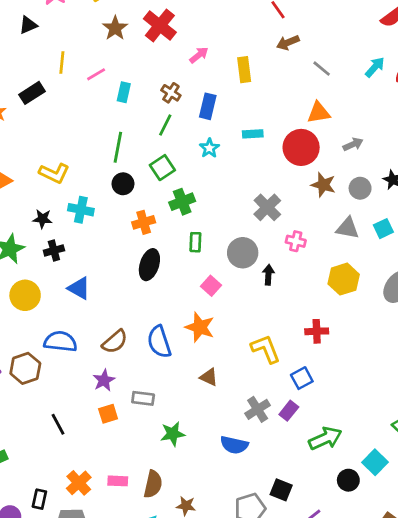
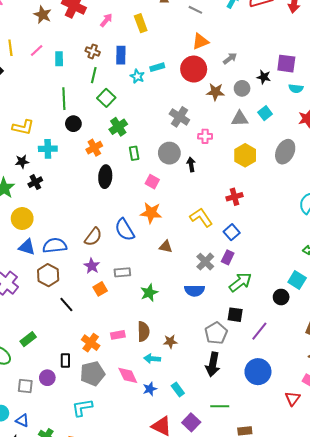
cyan star: (209, 148) -> (137, 76), moved
green square: (162, 168) -> (106, 98), moved
blue triangle: (79, 288) -> (27, 247), moved
brown hexagon: (25, 368) -> (48, 275), moved
green arrow: (325, 438) -> (240, 282), moved

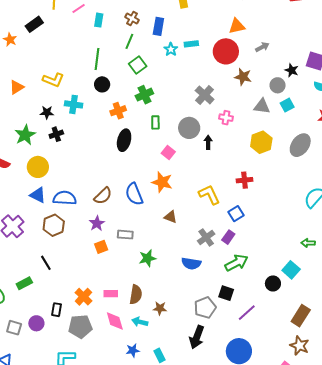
gray circle: (242, 88) -> (278, 85), moved
black line: (66, 305) -> (46, 263), moved
pink diamond: (128, 375) -> (115, 321), moved

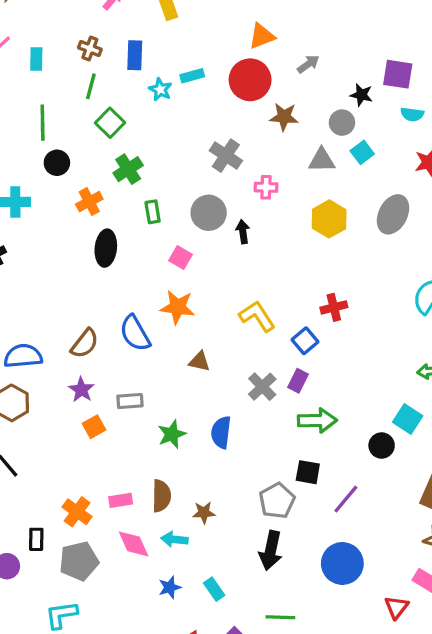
red cross: (244, 180) -> (334, 307), moved
blue semicircle: (191, 263) -> (221, 432), moved, turned 96
green arrow: (236, 263) -> (317, 421), turned 35

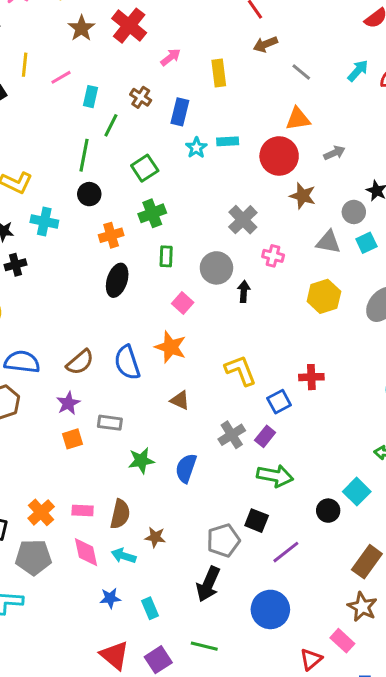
green line: (91, 86) -> (111, 125), moved

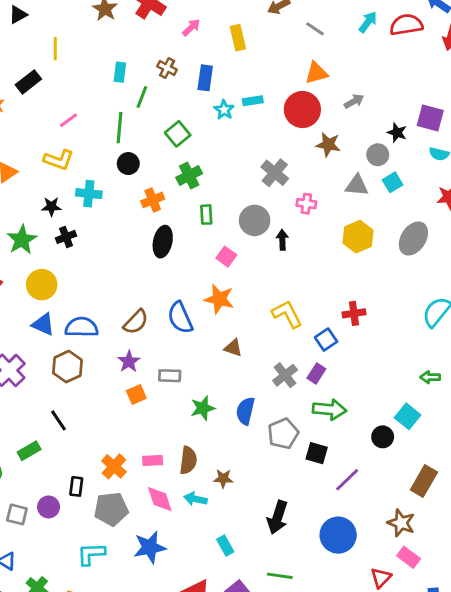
pink line: (61, 77) -> (68, 120), moved
gray pentagon: (223, 540) -> (283, 434), moved
blue star: (110, 598) -> (150, 547), moved, size x1.6
brown star: (362, 607) -> (401, 523), moved

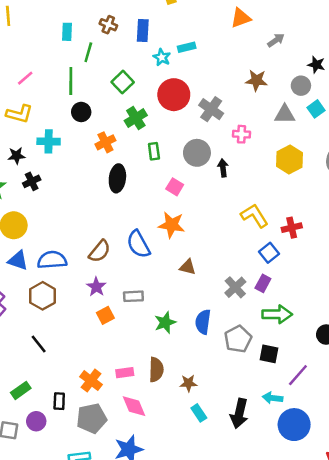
red circle: (302, 110) -> (174, 95), moved
yellow L-shape: (287, 314) -> (254, 216), moved
green rectangle: (29, 451) -> (21, 390), moved
cyan arrow: (195, 499) -> (273, 398), moved
cyan rectangle: (225, 546) -> (199, 413), moved

